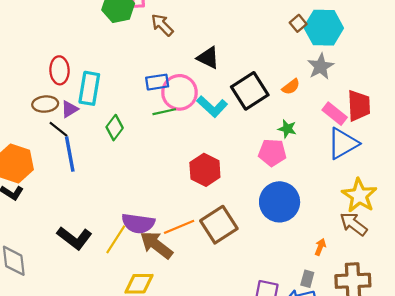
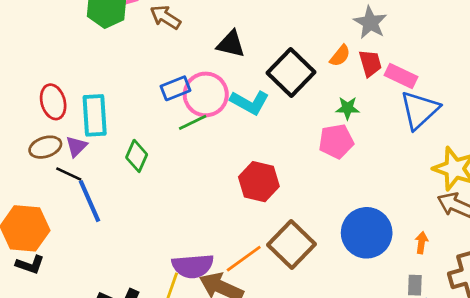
red trapezoid: (359, 106) -> (370, 63), moved, size x0.7
blue circle: (280, 202) -> (367, 233), moved

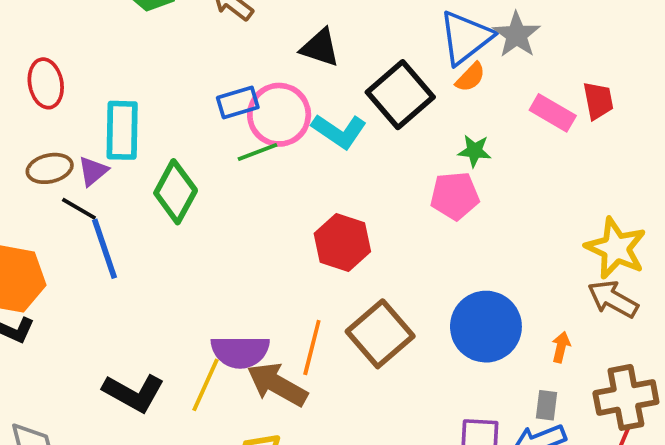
red trapezoid: (370, 63) -> (598, 101), moved
red ellipse: (53, 102) -> (46, 83), moved
blue triangle: (419, 110) -> (466, 37), moved
green diamond: (137, 156) -> (176, 192), size x1.4
orange line: (244, 259) -> (312, 347), turned -45

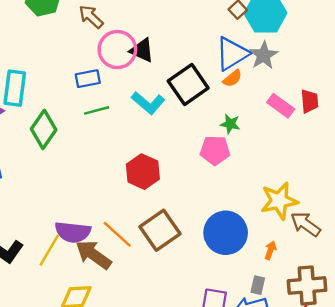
pink circle: (279, 115) -> (117, 50), moved
yellow star: (616, 248) -> (279, 201), moved, turned 30
orange line: (312, 347) -> (117, 234), turned -68

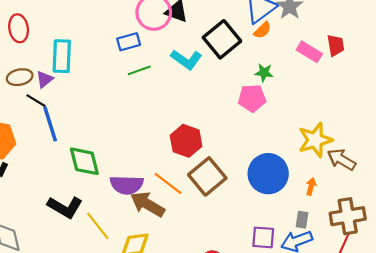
green diamond: (44, 129) -> (84, 161), moved, turned -44
red hexagon: (143, 172) -> (186, 141), moved
yellow line: (49, 250) -> (98, 226), moved, turned -64

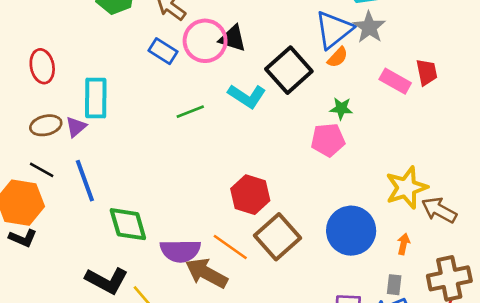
blue rectangle: (129, 42) -> (163, 51), moved, turned 50
black line: (36, 101) -> (42, 170), moved

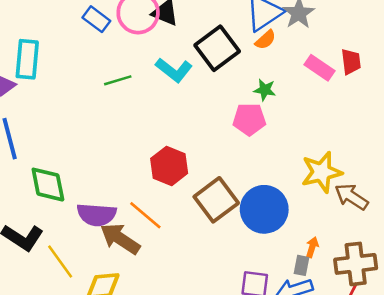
brown square: (278, 237) -> (216, 200), moved
orange arrow: (404, 244) -> (312, 247), moved

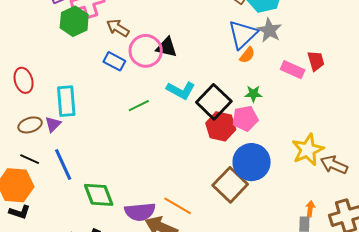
black square: (217, 48) -> (214, 102), moved
red hexagon: (169, 166) -> (221, 126), moved
blue circle: (264, 209) -> (252, 162), moved

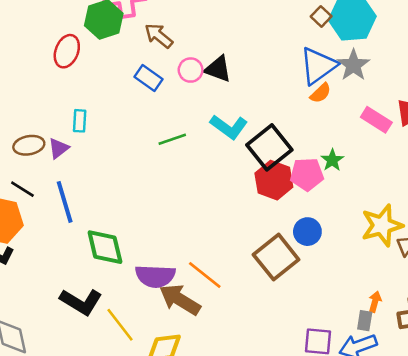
pink circle: (146, 51) -> (191, 70), size x0.6
red ellipse: (24, 80) -> (67, 51), moved, turned 30
green star: (253, 94) -> (332, 160), moved, turned 30
cyan rectangle: (66, 101) -> (80, 121), size x0.6
blue circle: (252, 162) -> (307, 232), size x0.6

